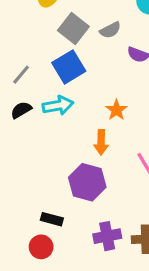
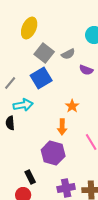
cyan arrow: (58, 105) -> (23, 105), moved
black semicircle: (21, 110) -> (10, 123), moved, turned -64
black rectangle: (52, 219) -> (30, 177), turned 48

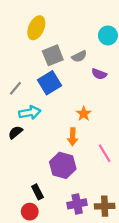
gray square: (44, 53) -> (53, 55), turned 30
black semicircle: (10, 123) -> (15, 132), turned 56

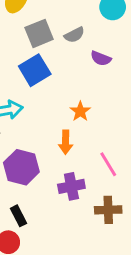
purple hexagon: (63, 165) -> (21, 167), moved
purple cross: (77, 204) -> (71, 186), moved
brown cross: (105, 206) -> (108, 210), moved

